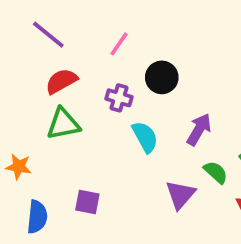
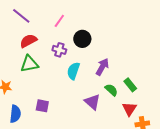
cyan semicircle: (145, 137) -> (73, 71), turned -132
purple triangle: (180, 195) -> (92, 102), turned -30

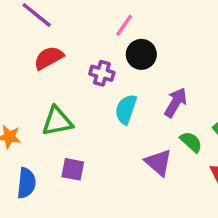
pink line: (59, 21) -> (124, 25), moved
green triangle: (29, 64) -> (57, 121), moved

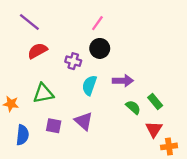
pink line: (124, 25) -> (97, 23), moved
purple arrow: (176, 102) -> (123, 81), turned 60
purple triangle: (158, 162) -> (84, 121), moved

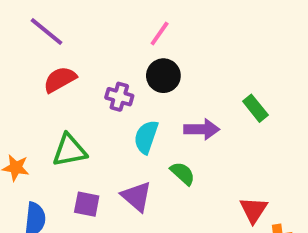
green rectangle: (155, 101) -> (255, 108), moved
green semicircle: (133, 107) -> (183, 173), moved

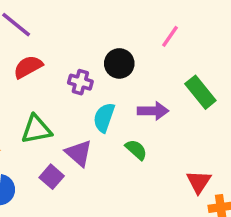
pink line: (160, 33) -> (170, 36), moved
green rectangle: (255, 108) -> (200, 92), size x1.4
purple triangle: (137, 196) -> (79, 153), moved
purple square: (87, 204) -> (52, 177), turned 30

